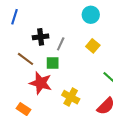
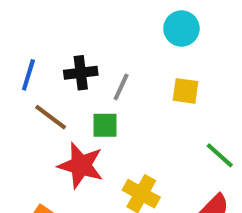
blue line: (14, 17) -> (28, 75), moved
yellow square: (93, 46) -> (186, 91), turned -32

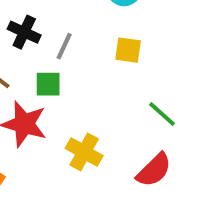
black cross: (81, 73) -> (24, 32), turned 32

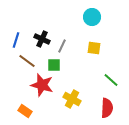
red semicircle: (154, 170) -> (107, 108), turned -42

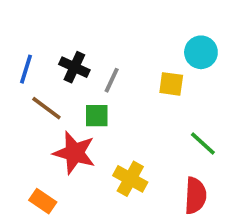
cyan circle: (92, 17) -> (201, 52), moved

